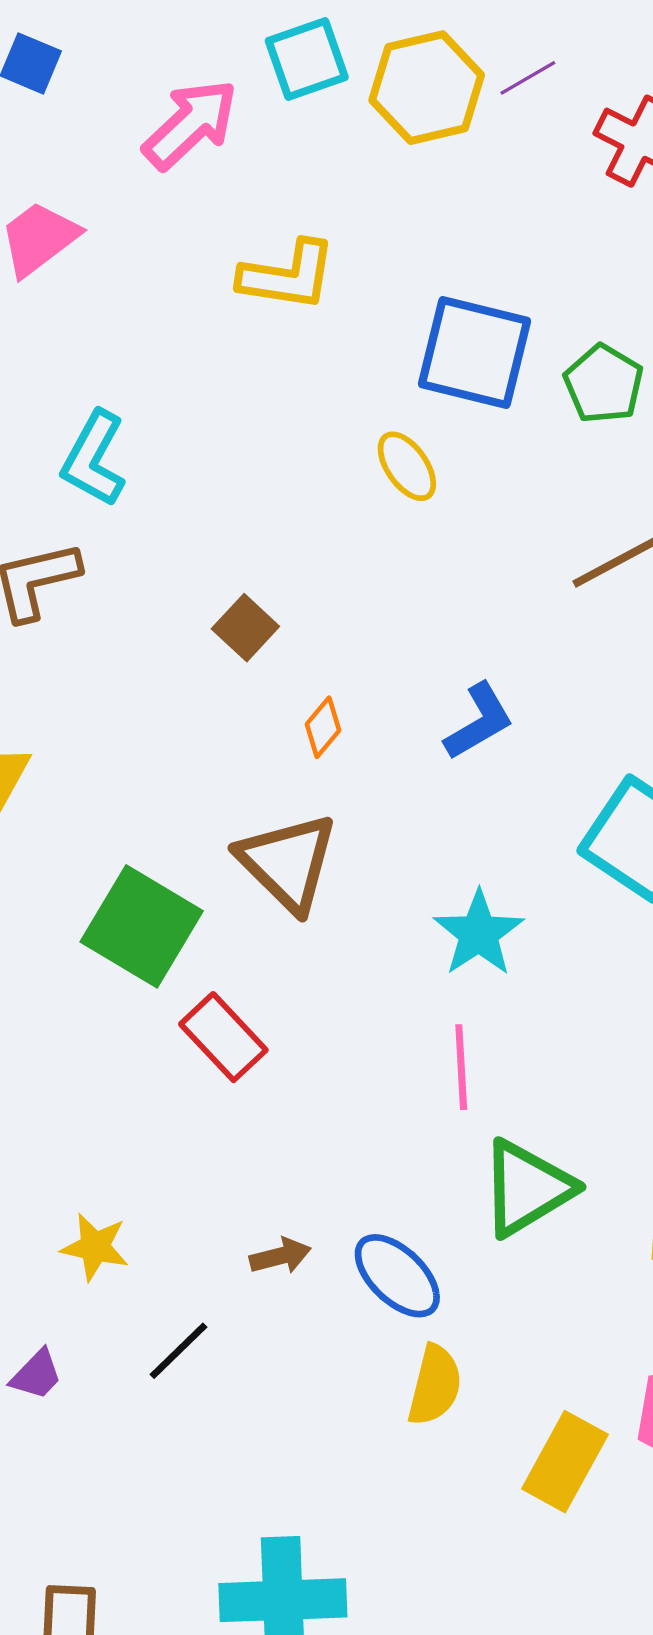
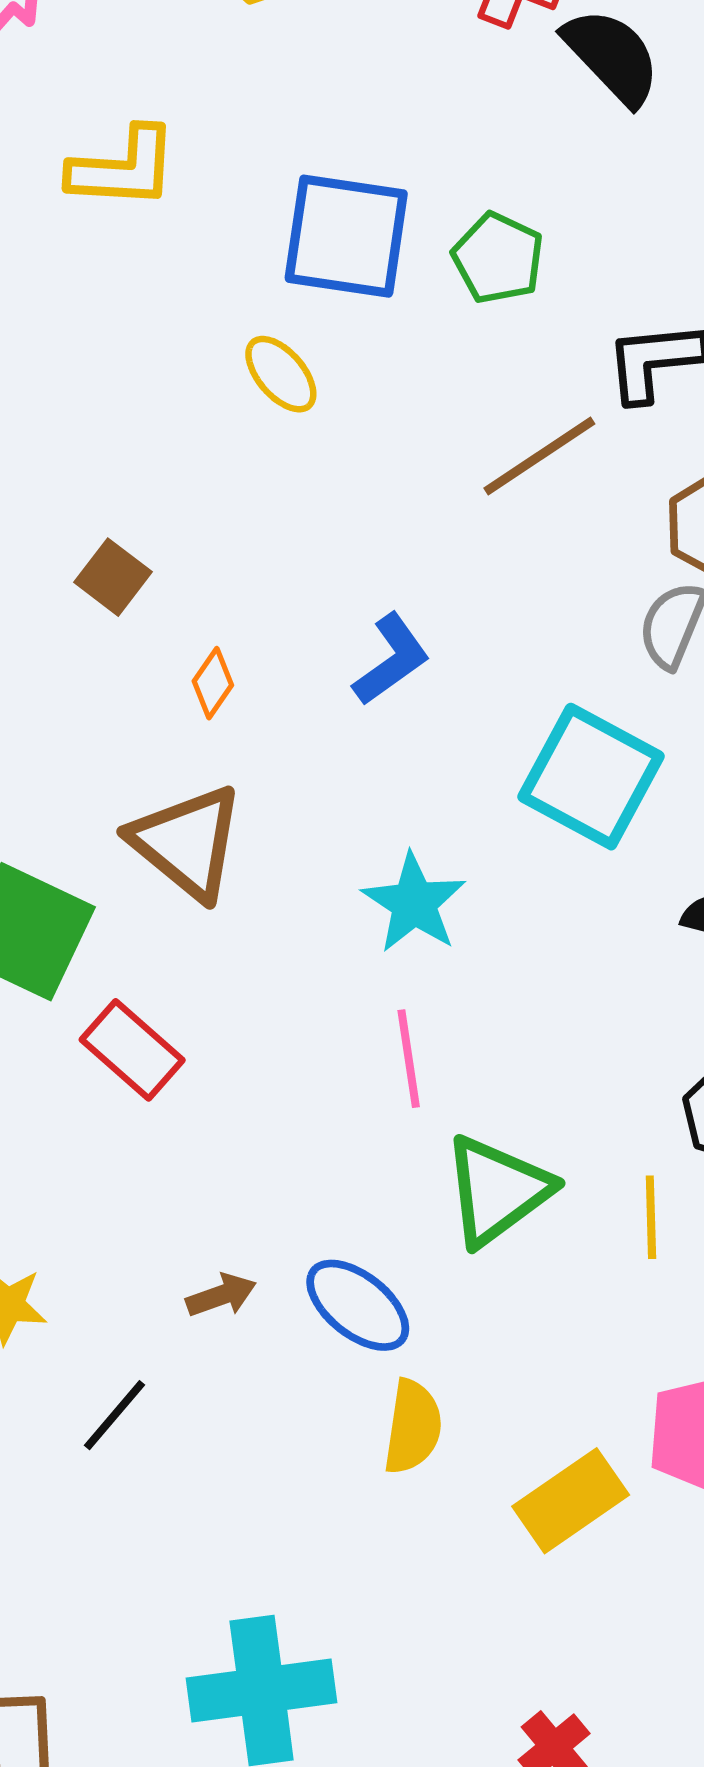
yellow rectangle: (565, 1462) -> (571, 1501), turned 32

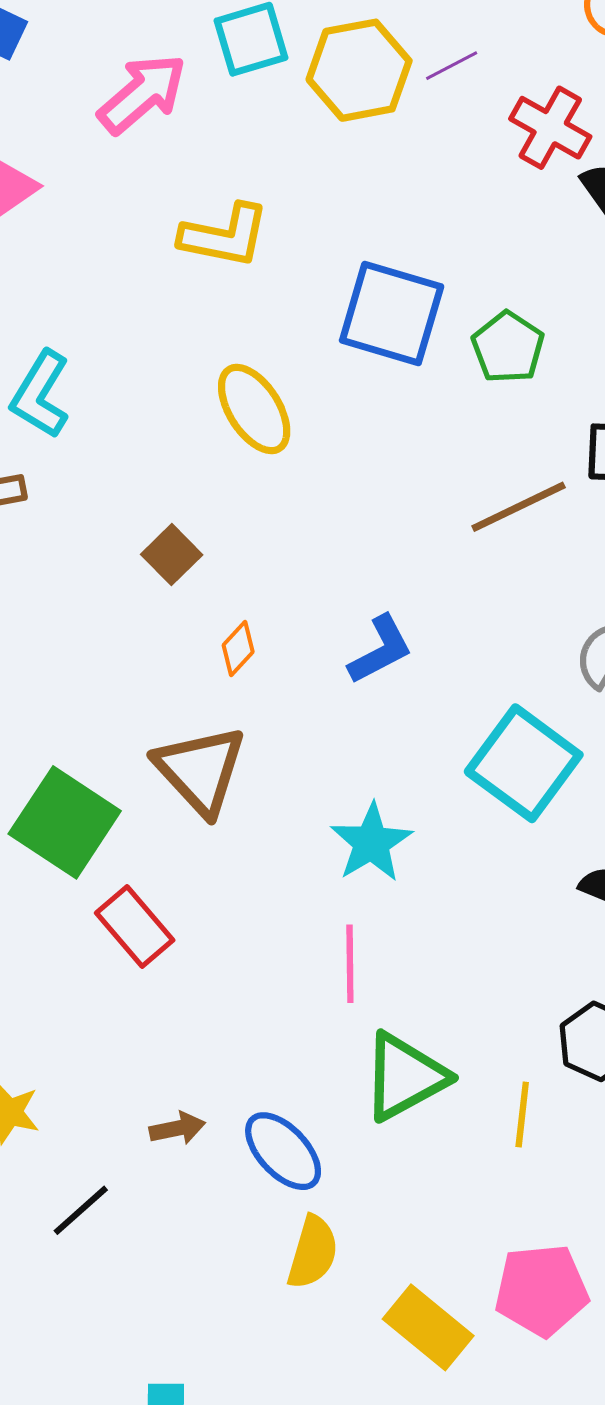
yellow ellipse: (281, 374) -> (254, 409), moved, size x1.4
yellow rectangle: (571, 1501) -> (428, 1327), turned 66

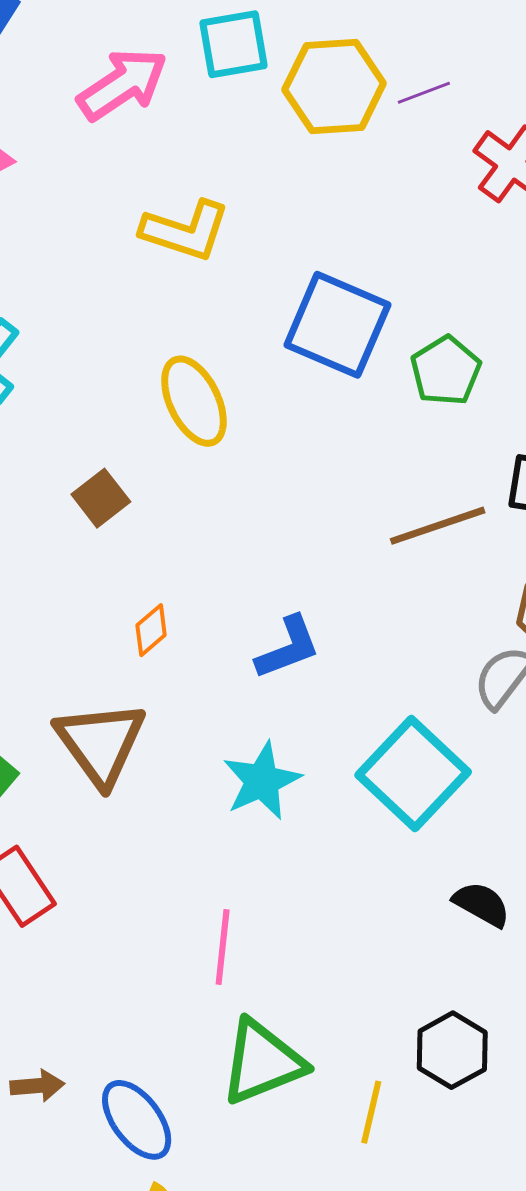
brown square: (172, 555) -> (101, 498), moved
cyan star: (371, 843) -> (262, 781), moved

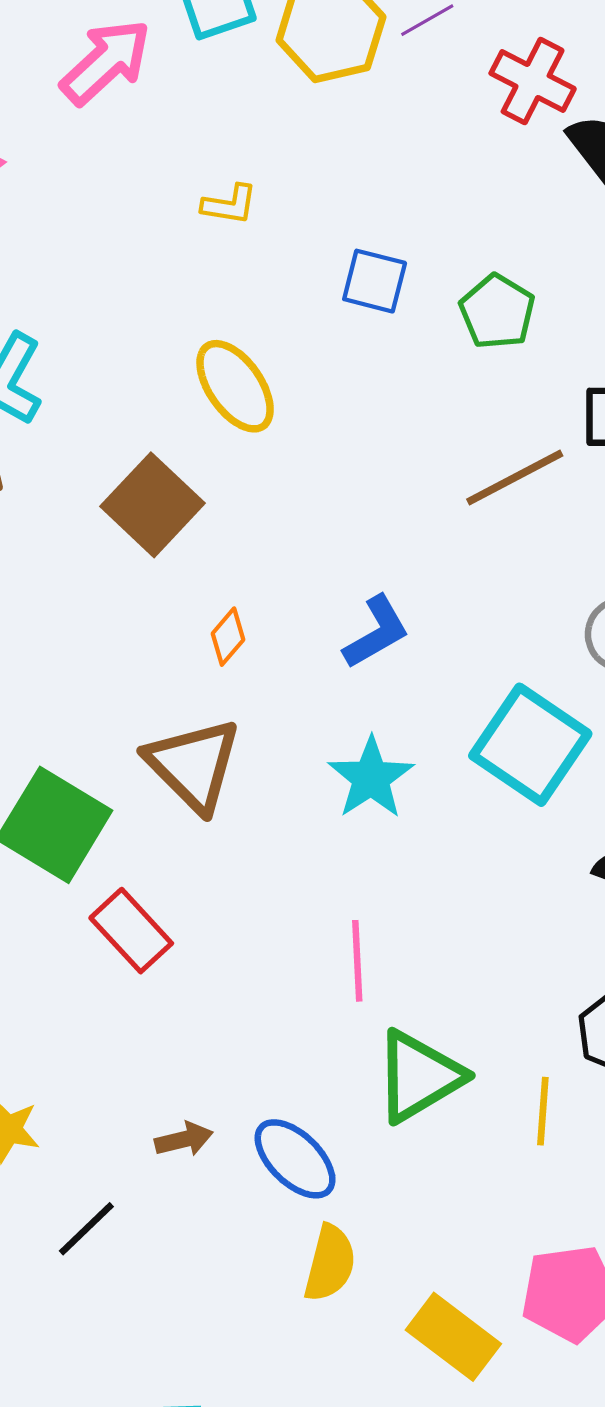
yellow L-shape: (185, 231) -> (229, 205), moved, size x0.6
blue square: (337, 325) -> (375, 281), size x0.6
brown square: (101, 498) -> (152, 505), size x1.6

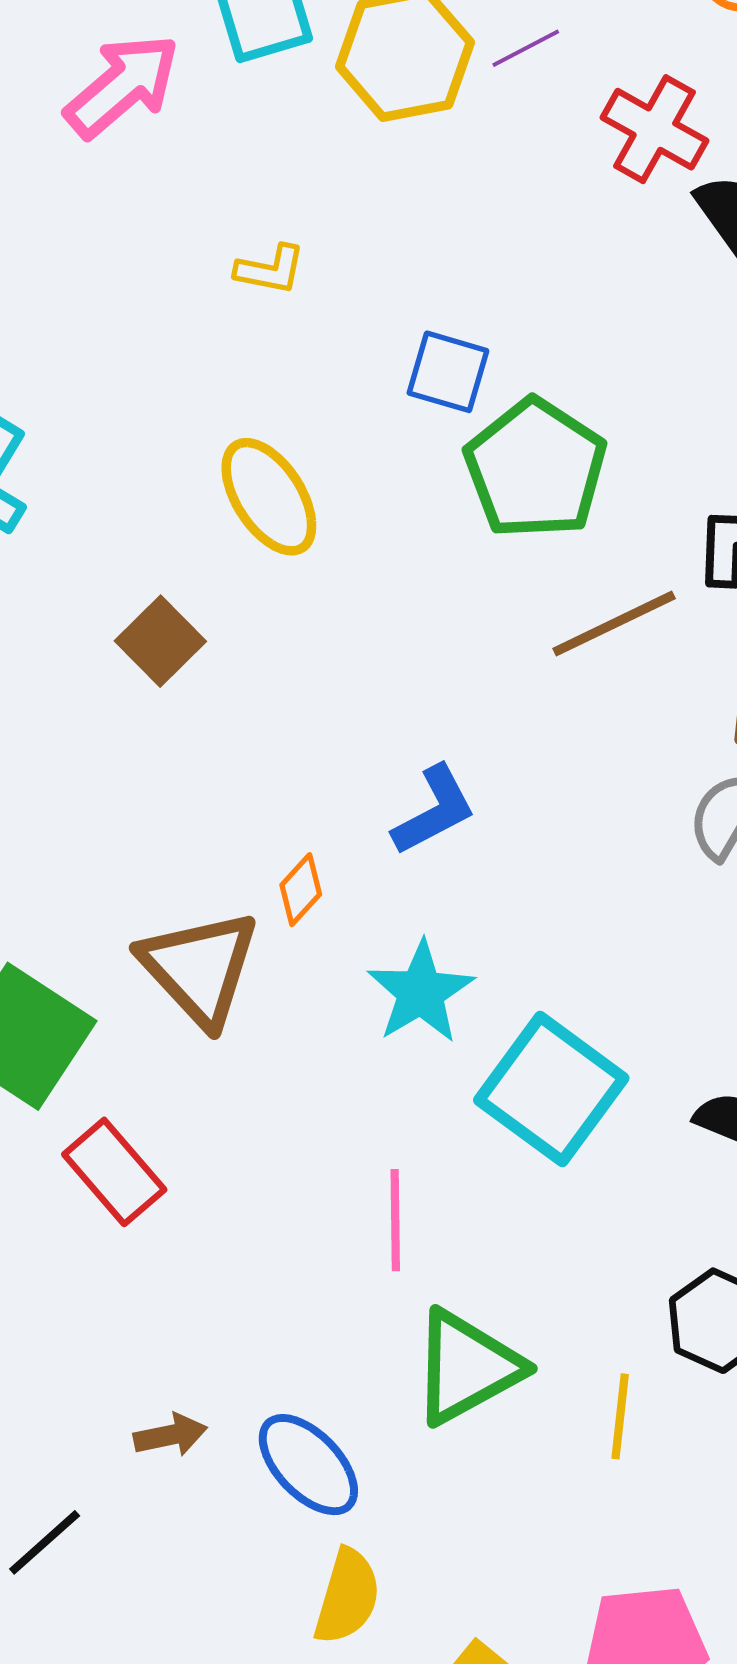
green pentagon: (497, 312) -> (536, 469), moved, size x1.5
brown square: (152, 505) -> (160, 641), size x0.7
orange diamond: (228, 637) -> (301, 890), moved
cyan square: (530, 745) -> (551, 1089), moved

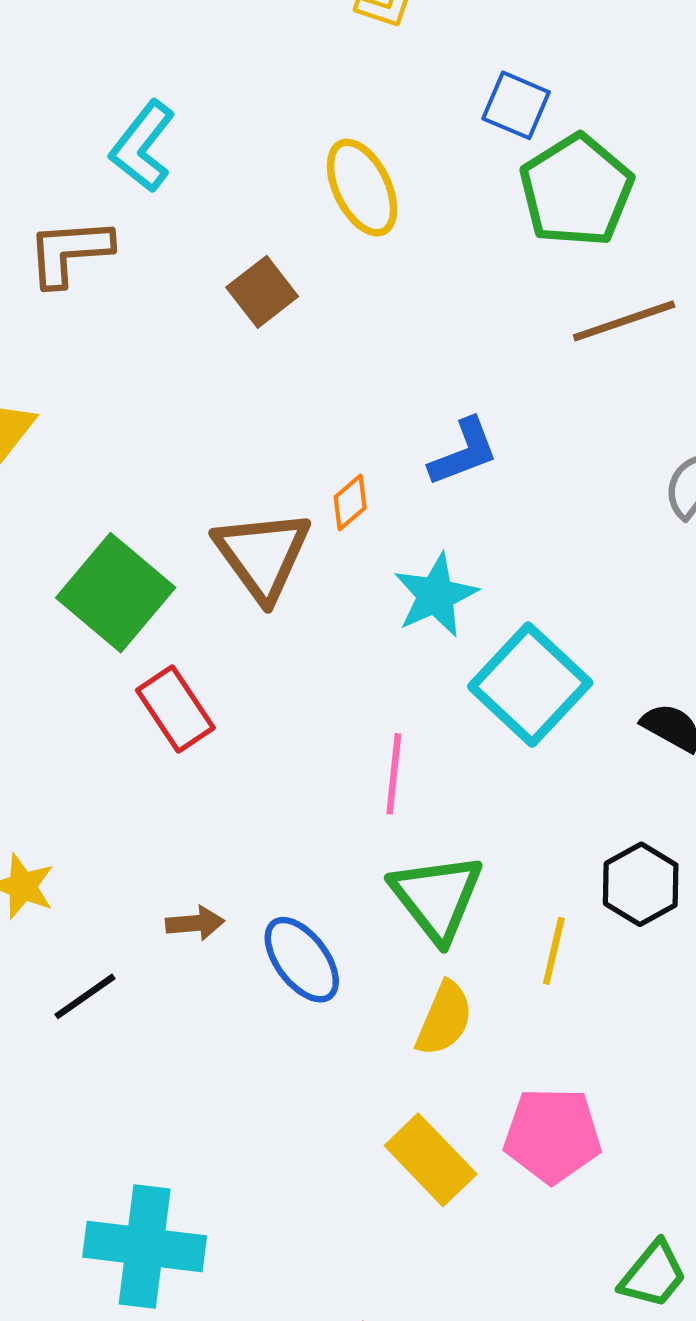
green triangle: (467, 1367) -> (437, 897), turned -46
yellow semicircle: (347, 1596) -> (444, 1019), moved

